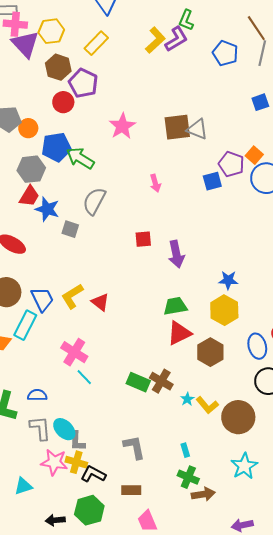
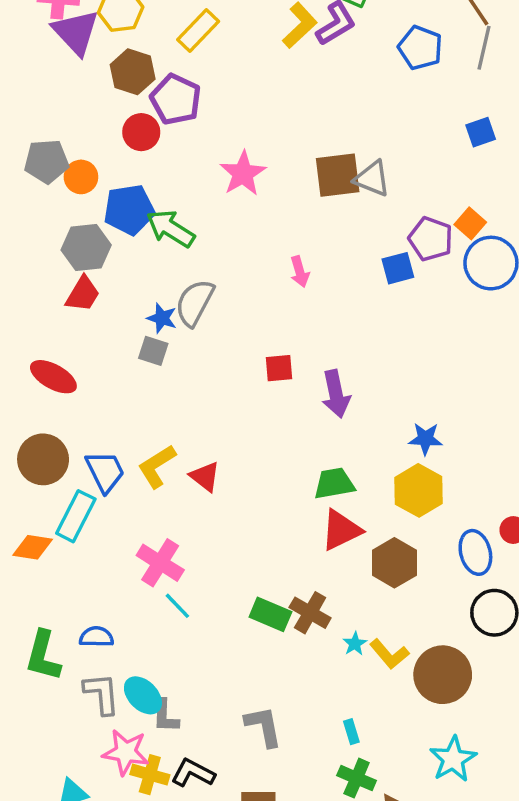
blue star: (47, 209) -> (162, 318), moved, size x0.7
yellow cross: (76, 462) -> (150, 775), moved

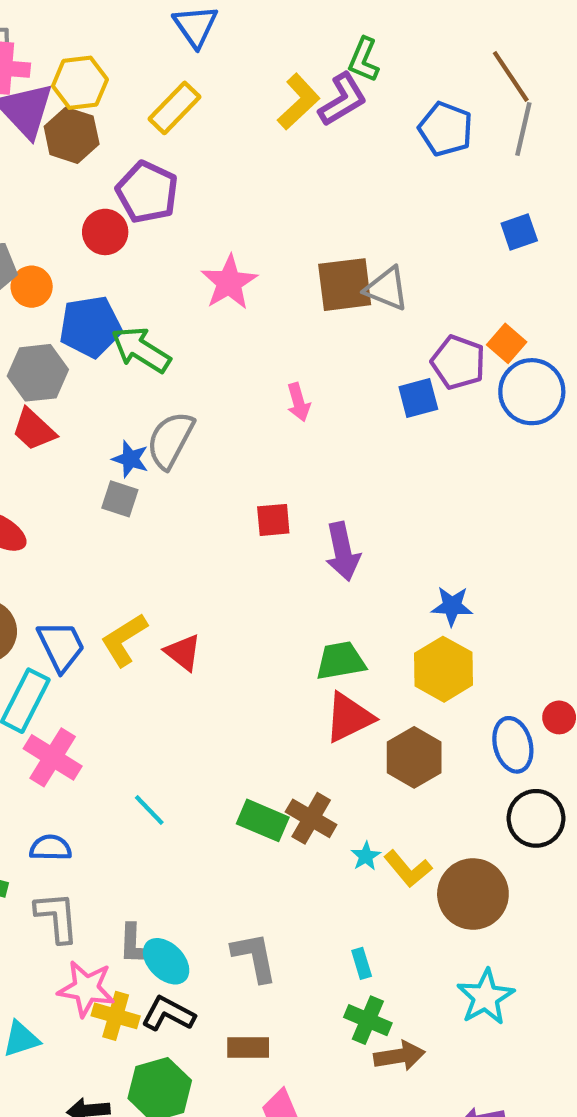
brown hexagon: (133, 72) -> (72, 135), moved
red trapezoid: (83, 294) -> (34, 430), turned 102
pink cross: (160, 563) -> (53, 757), moved
cyan ellipse: (143, 695) -> (166, 961), moved

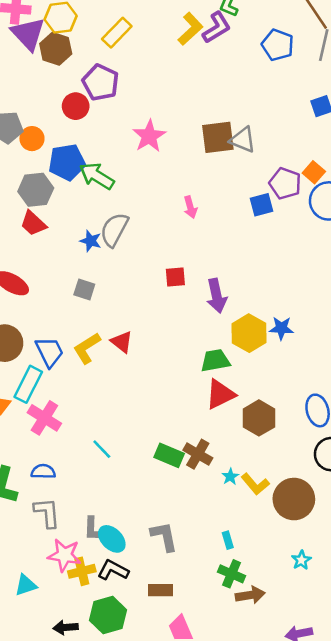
gray square: (120, 499) -> (84, 289), moved
red triangle: (183, 652) -> (122, 342), moved
yellow hexagon: (444, 669) -> (249, 333), moved
cyan star: (486, 997) -> (301, 560), size x0.6
yellow cross: (116, 1016) -> (82, 571), turned -30

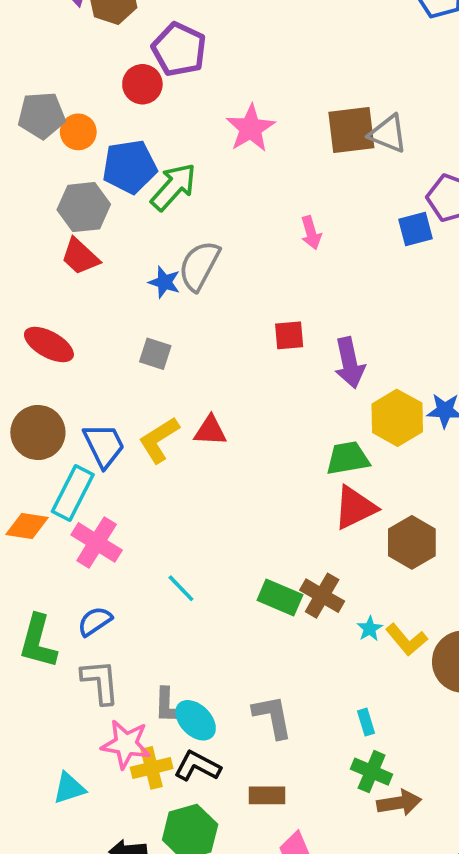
green arrow: (97, 176) -> (174, 187), turned 100
red triangle: (122, 342) -> (210, 431), turned -35
blue semicircle: (43, 472) -> (95, 621), turned -35

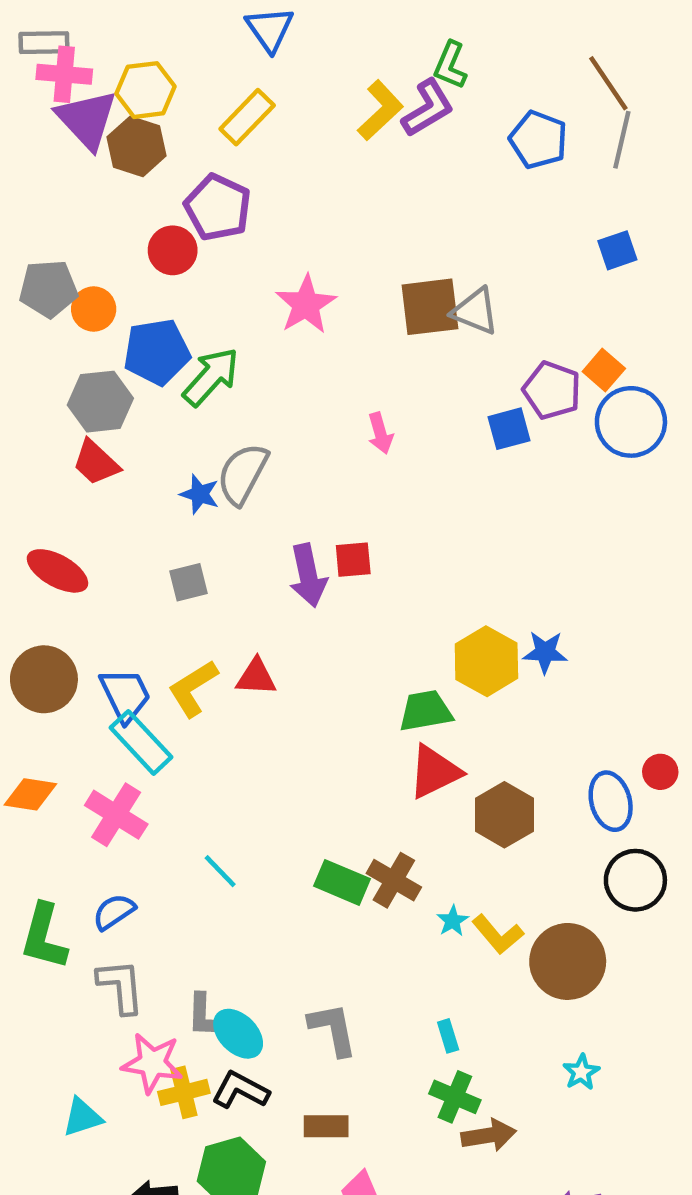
gray square: (155, 354) -> (188, 582), turned -32
purple arrow: (350, 363) -> (308, 575), moved
cyan rectangle: (73, 493) -> (141, 742), moved, turned -70

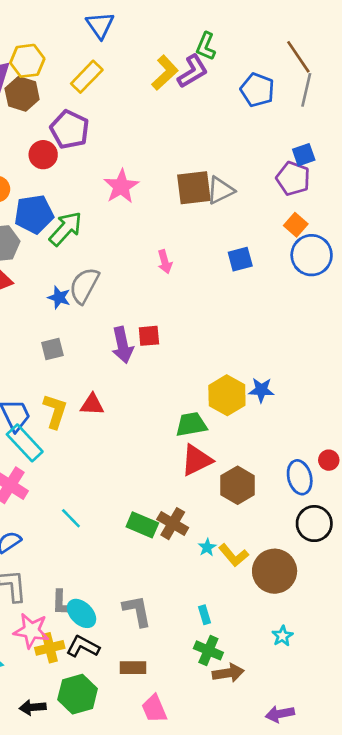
gray triangle: (475, 311) -> (220, 190), turned -48
purple pentagon: (552, 390) -> (293, 178), moved
yellow L-shape: (193, 688) -> (55, 411), turned 140

